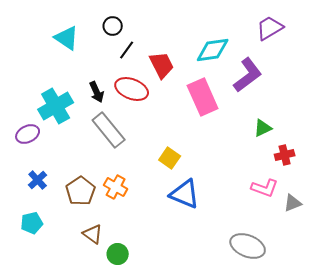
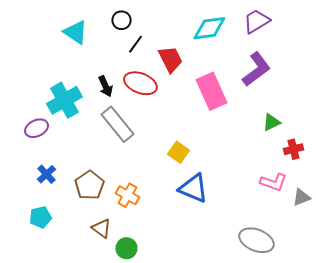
purple trapezoid: (270, 28) -> (256, 21), moved
cyan diamond: (213, 50) -> (209, 28), moved
orange cross: (116, 187) -> (127, 195), moved

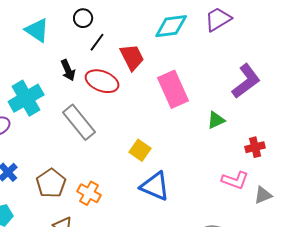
purple L-shape: (256, 69) -> (246, 81), moved
black arrow: (105, 86) -> (68, 70), moved
green triangle: (271, 122) -> (216, 120), moved

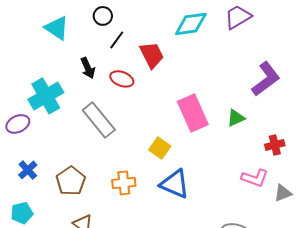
red ellipse: (102, 81) -> (122, 79), size x0.7
pink rectangle: (173, 89) -> (193, 113), moved
orange cross: (89, 193) -> (124, 183), moved, turned -35

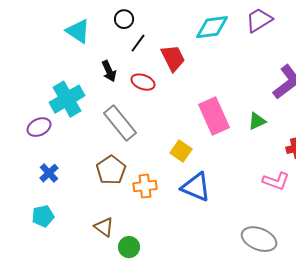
brown pentagon: (71, 181) -> (111, 170), moved

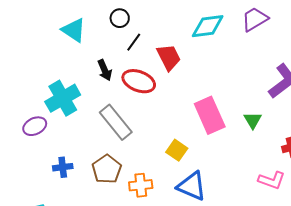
red ellipse: (143, 82) -> (139, 81), size x1.4
green triangle: (257, 121) -> (253, 120), turned -36
blue cross: (49, 173) -> (63, 167), moved, turned 36

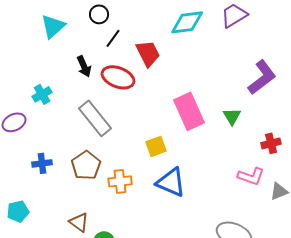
cyan triangle: (74, 30) -> (53, 26), turned 44
cyan cross: (63, 98) -> (42, 94), size x0.6
yellow square: (177, 150) -> (156, 146), turned 35

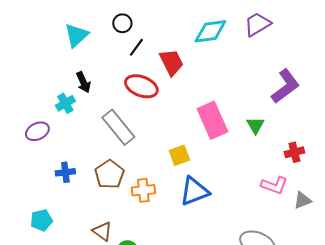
black arrow: (84, 66) -> (83, 82), moved
blue triangle: (171, 182) -> (194, 191), turned -44

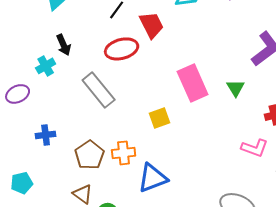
red ellipse: (141, 86) -> (122, 49), turned -36
brown pentagon: (109, 174) -> (90, 155), moved
blue triangle: (194, 191) -> (153, 178), moved

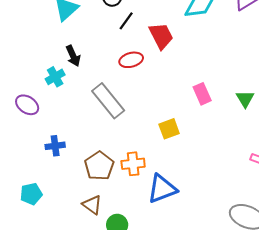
red ellipse: (122, 49) -> (131, 60), size x0.7
pink rectangle: (193, 83) -> (202, 94), size x0.6
purple ellipse: (18, 94) -> (27, 105), turned 60

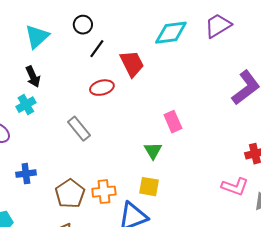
black arrow: (73, 56) -> (33, 77), moved
green triangle: (245, 99) -> (153, 151), moved
gray rectangle: (108, 101) -> (79, 129), size x0.7
yellow square: (169, 129) -> (149, 187), moved, turned 30

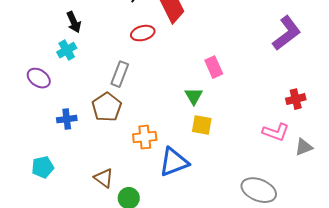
gray rectangle: (79, 129) -> (120, 74), turned 60
yellow square: (149, 187) -> (202, 125), moved
brown pentagon: (70, 194) -> (107, 107), moved

